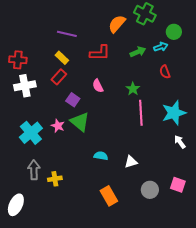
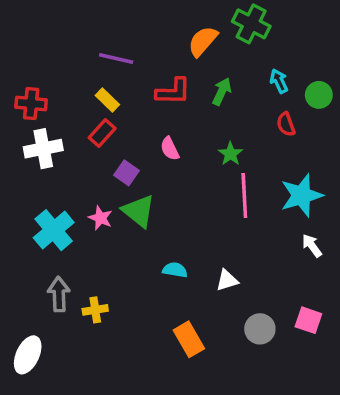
green circle: (174, 32) -> (319, 95), moved
cyan arrow: (161, 47) -> (279, 81), turned -96
green arrow: (138, 52) -> (222, 91), moved, turned -42

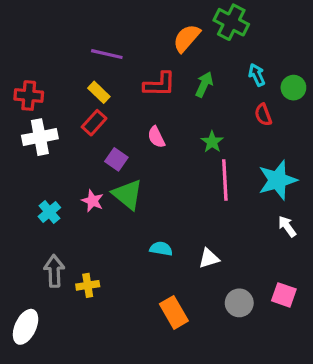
cyan cross: (54, 230) -> (49, 212), size x0.6

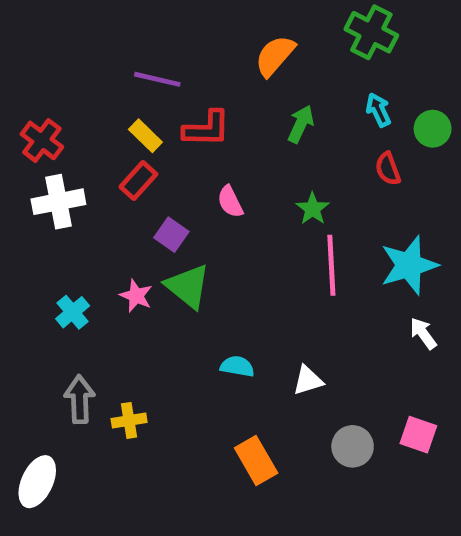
green cross: (231, 22) -> (371, 32), moved
red L-shape: (159, 84) -> (207, 129), moved
red cross: (29, 96) -> (42, 140), turned 32

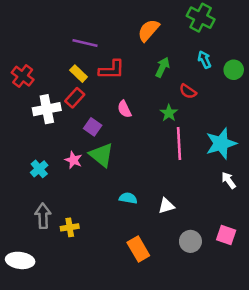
red semicircle: (388, 169) -> (188, 91), moved, turned -36
white cross: (58, 202) -> (47, 109), moved
white ellipse: (37, 482) -> (20, 260), turned 72

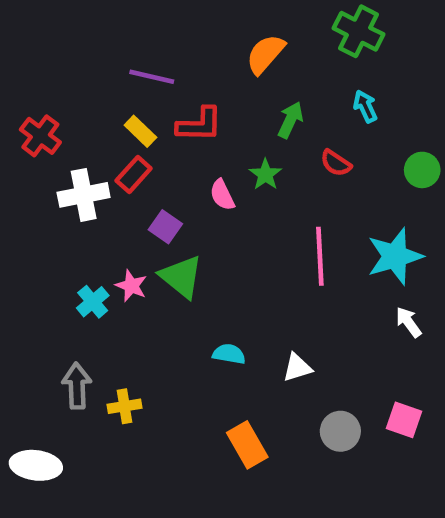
green circle: (234, 70) -> (422, 170), moved
green star: (169, 113) -> (265, 174), moved
cyan cross: (39, 169) -> (93, 302), moved

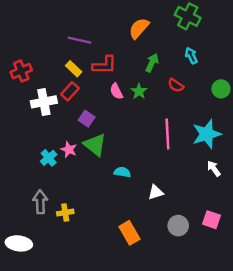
red cross: (40, 136) -> (21, 71), turned 30
pink semicircle: (222, 195) -> (116, 91), moved
cyan semicircle: (229, 354) -> (122, 172), moved

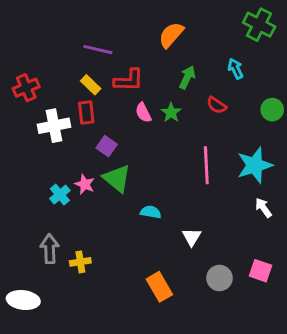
green cross: (188, 16) -> (259, 25), moved
red rectangle: (70, 91) -> (86, 113), turned -48
white triangle: (156, 192) -> (192, 237), turned -42

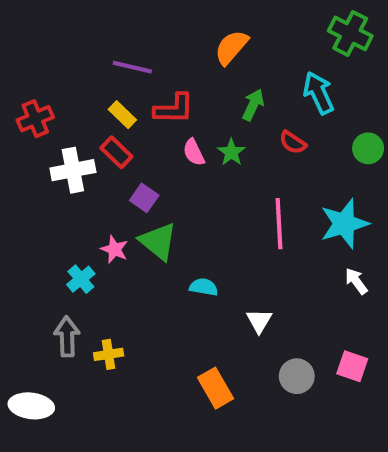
cyan arrow: (236, 69) -> (319, 93), size x1.5
red rectangle: (86, 113) -> (116, 152), turned -40
cyan cross: (60, 195) -> (81, 279), moved

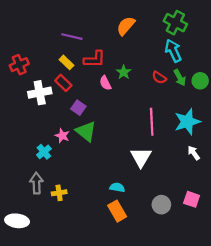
green cross: (350, 33) -> (175, 23), moved
green arrow: (253, 105) -> (180, 78), moved, turned 126
green star: (231, 152) -> (124, 72), moved
cyan semicircle: (204, 287) -> (117, 187), moved
white triangle: (259, 321) -> (141, 157), moved, size x1.5

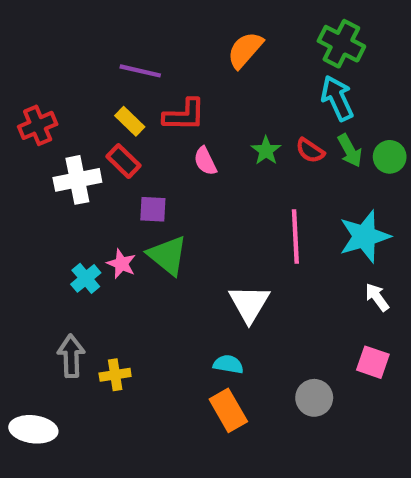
green star: (124, 72) -> (266, 151), moved
purple square: (78, 108) -> (153, 209), turned -32
cyan cross: (44, 152) -> (86, 278), moved
white triangle: (141, 157) -> (249, 304), moved
pink square: (192, 199) -> (373, 362), moved

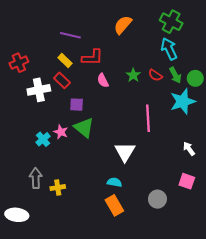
cyan star: (364, 236) -> (183, 101), moved

